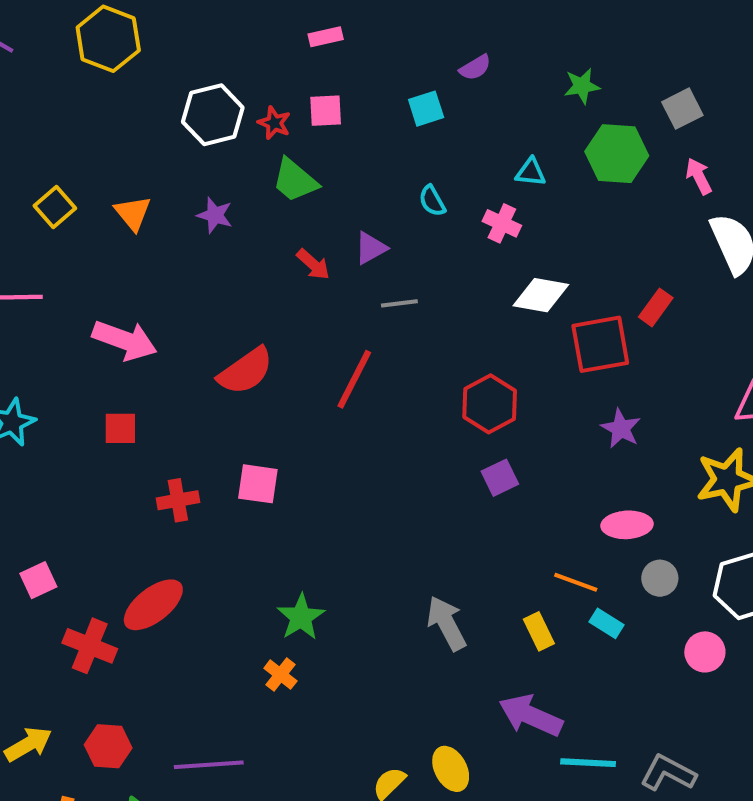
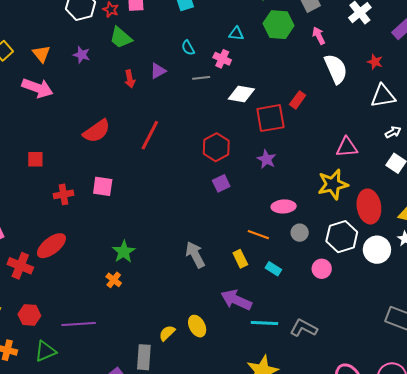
red arrow: (313, 264) -> (130, 79), turned 36
gray line: (399, 303) -> (201, 78), moved
pink arrow: (125, 340) -> (37, 88), moved
purple star: (621, 428) -> (266, 159), moved
cyan rectangle: (607, 623) -> (273, 269), moved

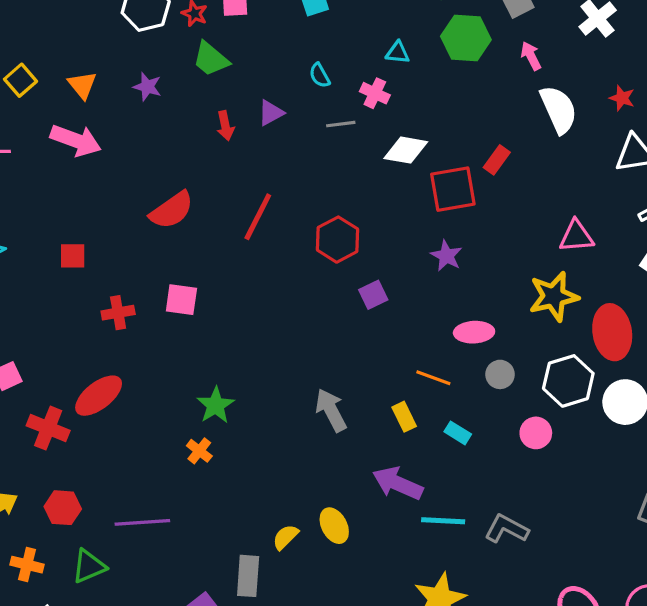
red hexagon: (216, 147) -> (337, 240), moved

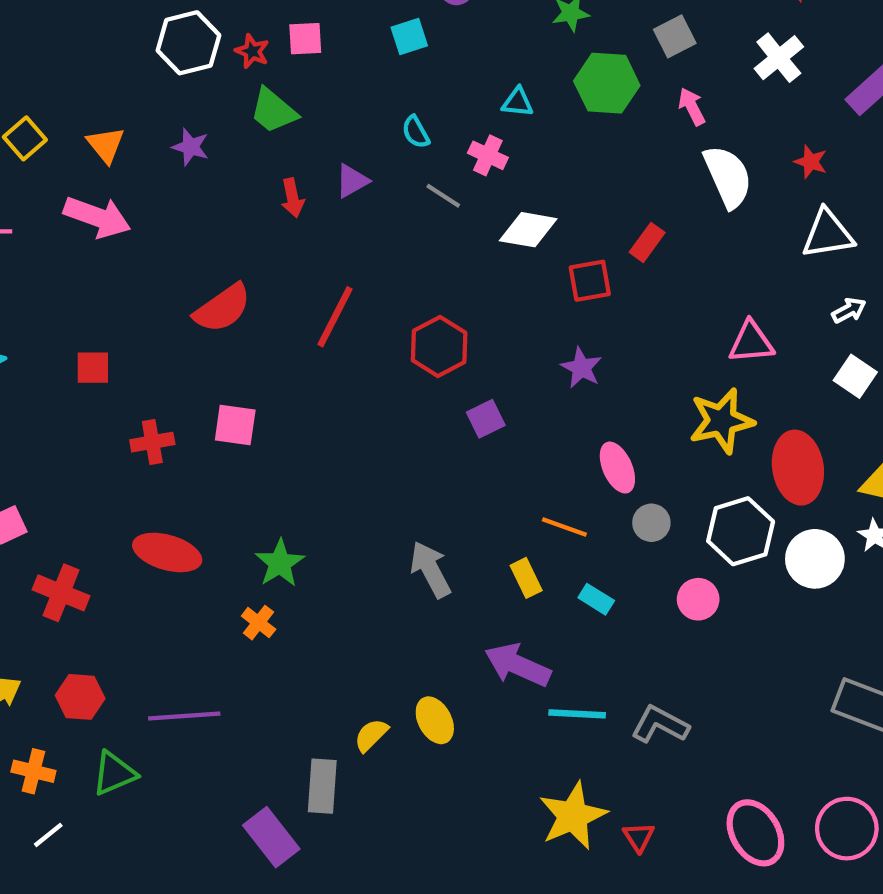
gray line: (341, 124) -> (443, 196), turned 40
red square: (453, 189) -> (590, 281), size x0.7
pink ellipse: (474, 332) -> (617, 468), turned 69
red ellipse: (99, 396) -> (167, 552), moved, turned 54

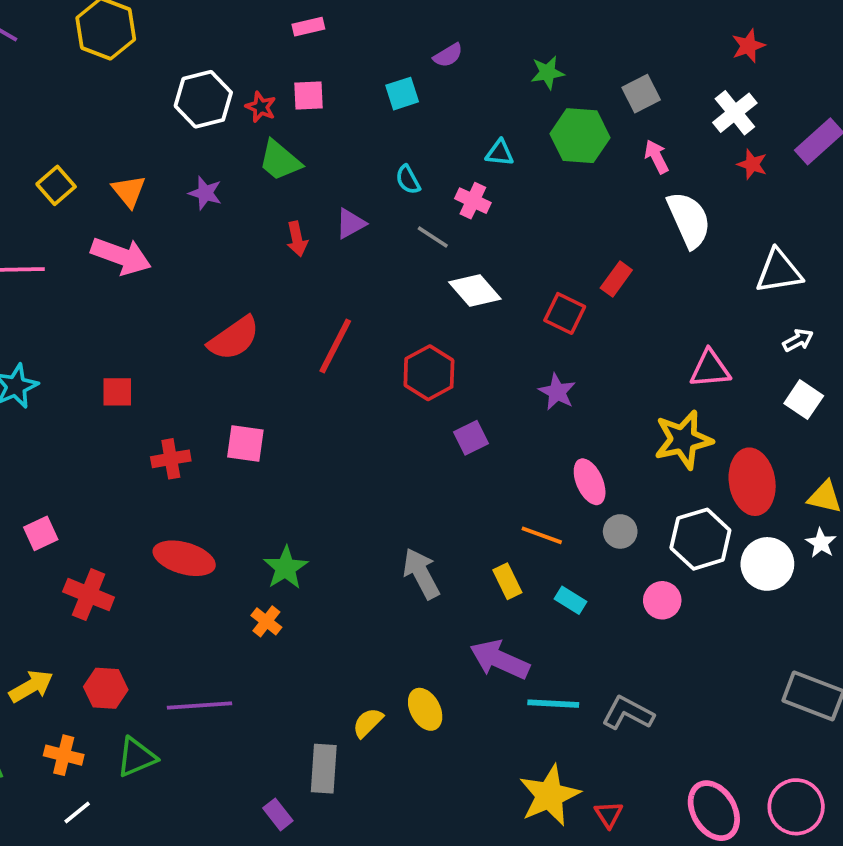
red star: (811, 162) -> (752, 164), moved
white diamond: (528, 230) -> (475, 291), moved, turned 39
red square: (590, 281) -> (565, 313), turned 36
purple rectangle: (271, 837) -> (278, 814), size x0.6

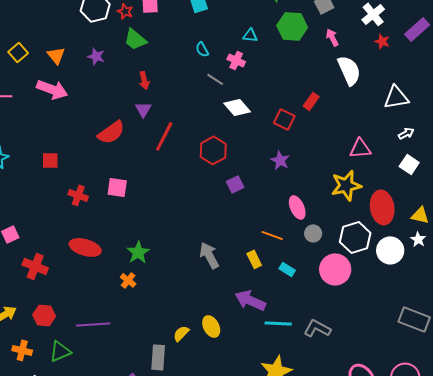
purple triangle: (351, 224) -> (143, 109), moved, turned -30
red cross: (171, 459) -> (78, 195), turned 30
pink circle: (662, 600) -> (335, 269), size x1.6

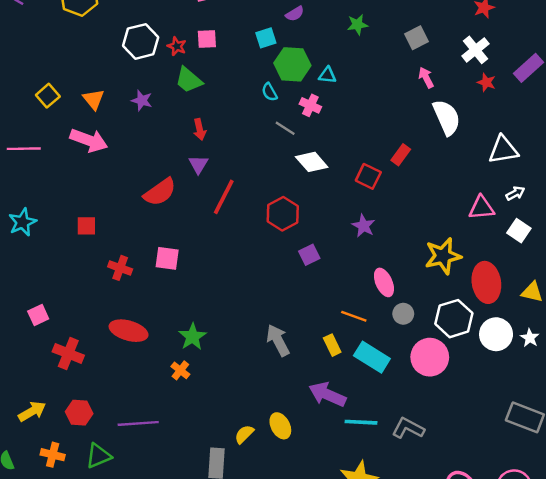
green hexagon: (292, 26) -> (292, 64), moved
pink triangle: (360, 148) -> (482, 208), moved
white star: (418, 239) -> (530, 338), moved
cyan rectangle: (287, 269) -> (372, 357), size x1.8

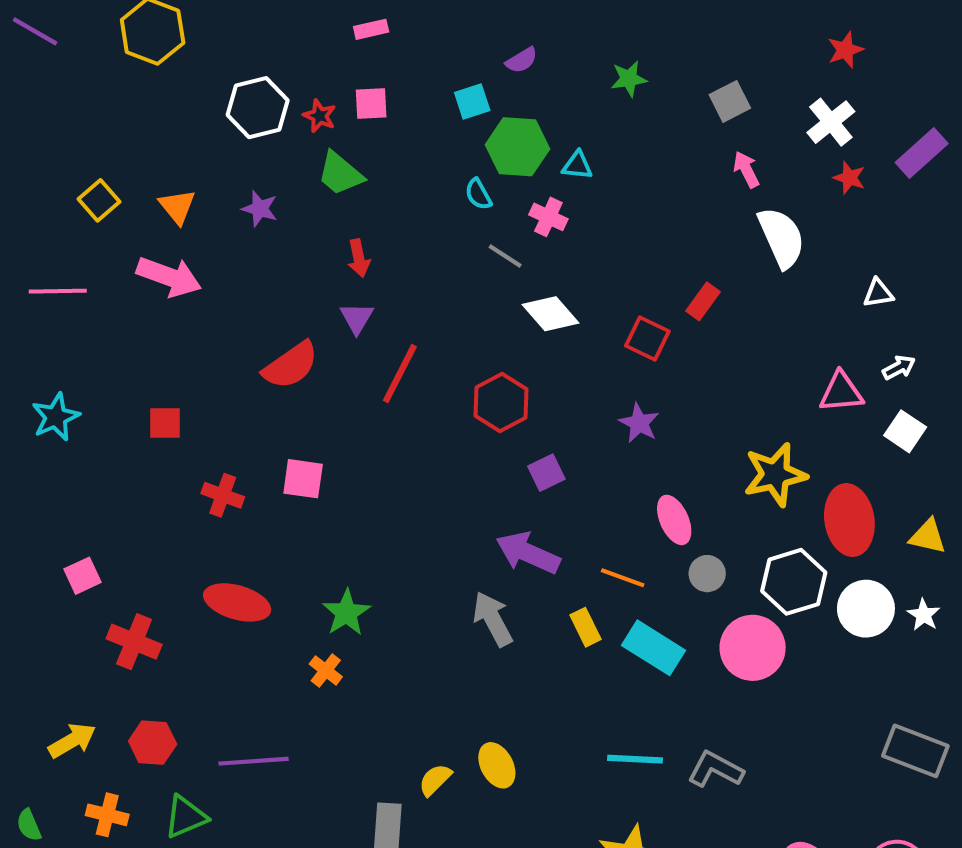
white triangle: (503, 150) -> (878, 293), size x0.6
purple arrow: (327, 394) -> (528, 553), moved

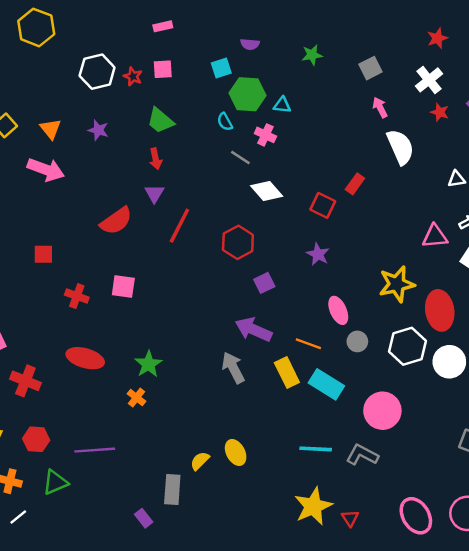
purple semicircle: (522, 60) -> (250, 44), turned 36
green trapezoid: (340, 174) -> (160, 121), moved
yellow rectangle: (586, 627) -> (287, 372), size x1.4
pink circle: (753, 648) -> (382, 411), moved

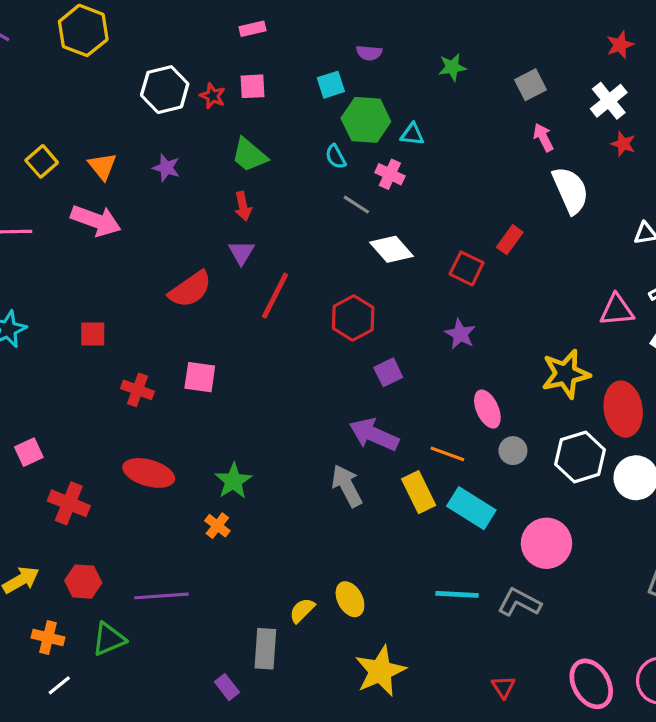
yellow star: (313, 506) -> (380, 671), moved

